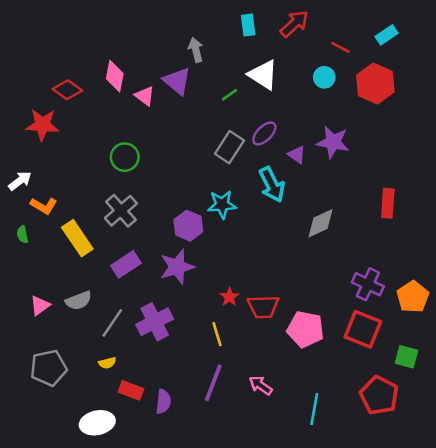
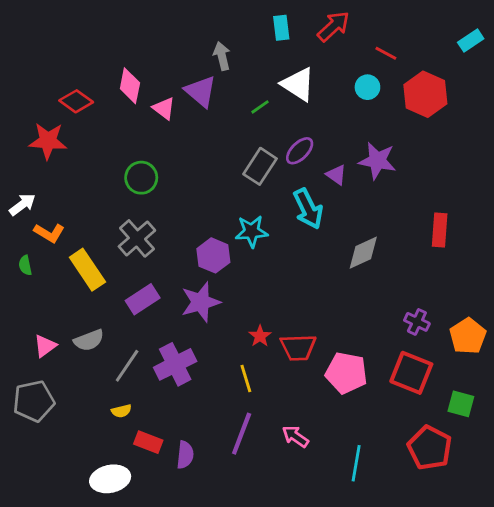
cyan rectangle: (387, 35) -> (471, 40), moved
purple cross: (368, 284) -> (417, 322), size x0.7
gray pentagon: (49, 368) -> (34, 401), moved

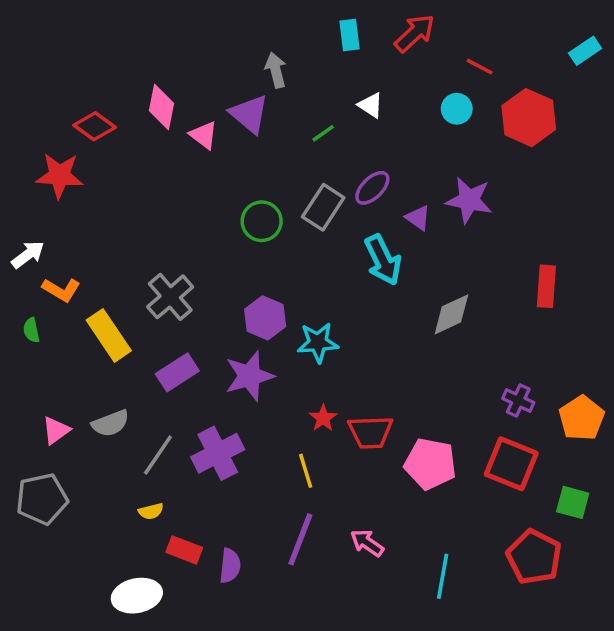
white triangle: (298, 84) -> (371, 105), size x0.6
green circle: (141, 178) -> (262, 221), moved
cyan star: (252, 231) -> (318, 343), moved

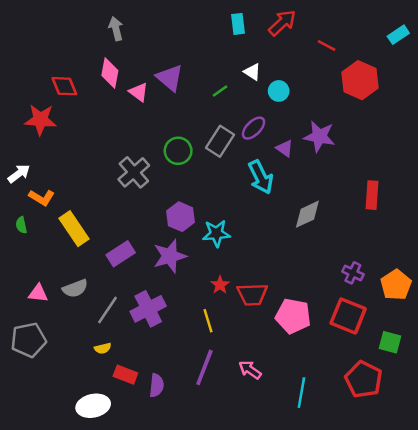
gray arrow: (276, 70) -> (116, 29), moved
cyan circle: (457, 109) -> (279, 91), moved
red diamond: (95, 126) -> (64, 86), turned 32
gray cross: (170, 297) -> (134, 172), moved
pink triangle: (56, 430) -> (38, 293), turned 42

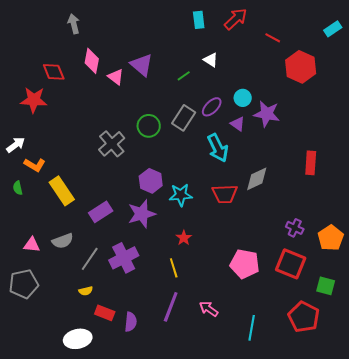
gray arrow: (116, 29) -> (74, 24), moved
cyan circle: (279, 91) -> (243, 98), moved
red trapezoid: (252, 294) -> (225, 194), moved

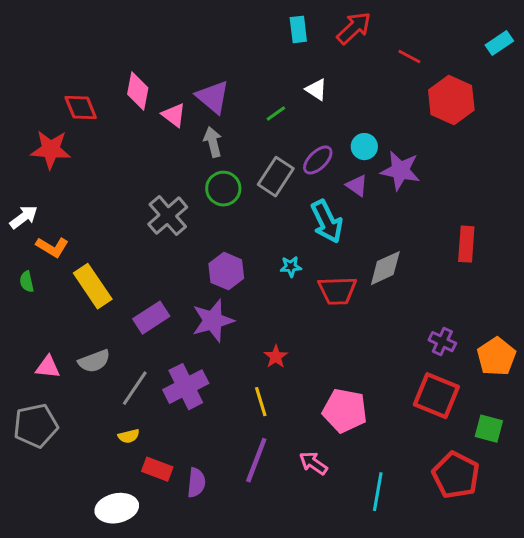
gray arrow: (74, 24) -> (213, 142), moved
cyan star: (181, 195) -> (291, 267), moved, size x0.6
pink pentagon: (245, 264) -> (345, 411), moved

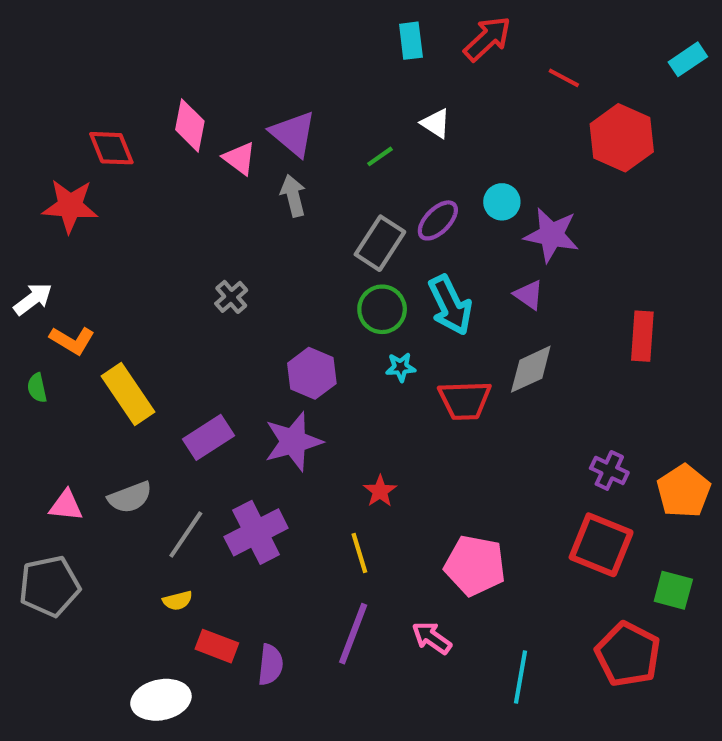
purple triangle: (357, 186) -> (529, 295), moved
green circle: (223, 189) -> (382, 309), moved
gray cross: (168, 216) -> (231, 297), size x0.6

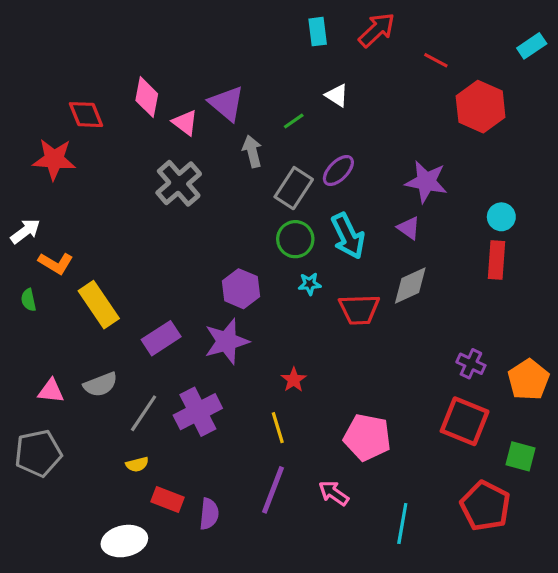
gray arrow: (293, 196) -> (252, 151), moved
cyan circle: (502, 202) -> (501, 217), moved
gray cross: (231, 297) -> (179, 183), moved, size x1.8

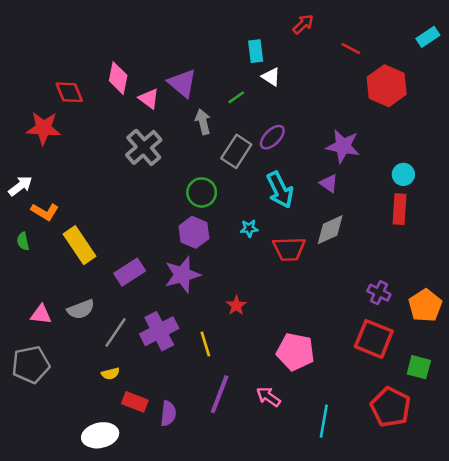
red arrow: (377, 30) -> (303, 24), size x0.7
cyan rectangle: (318, 32) -> (256, 51), moved
green circle: (295, 239) -> (202, 192), moved
yellow line: (278, 428) -> (205, 344), moved

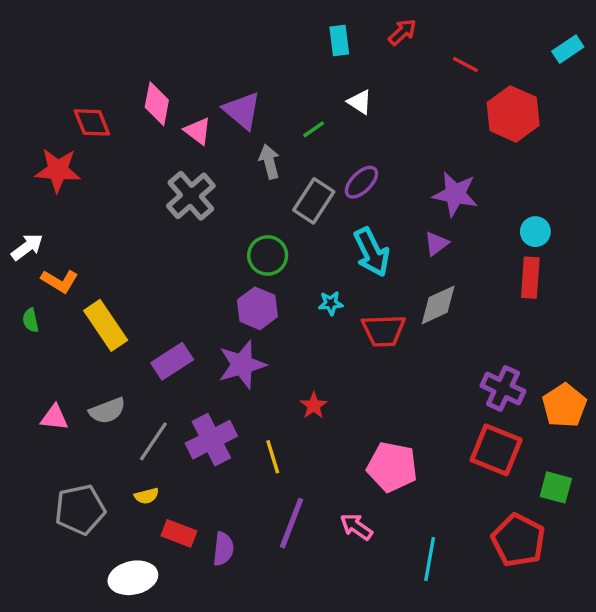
cyan rectangle: (256, 51) -> (339, 41), moved
purple triangle: (329, 183) -> (436, 244), turned 48
purple cross: (379, 293) -> (503, 388), size x1.4
gray pentagon: (31, 365) -> (80, 510), moved

